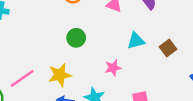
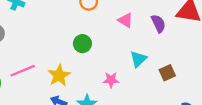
cyan triangle: (136, 41) -> (138, 59), turned -42
yellow star: (60, 75) -> (59, 75), turned -30

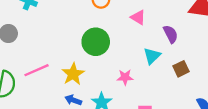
purple semicircle: (158, 24) -> (171, 34), moved
green circle: (82, 44) -> (96, 42), size x1.5

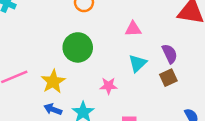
pink triangle: (138, 17) -> (133, 29), moved, turned -35
purple semicircle: (171, 34) -> (170, 54), moved

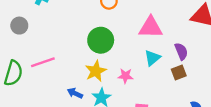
pink triangle: (133, 29) -> (151, 27), size x1.6
yellow star: (53, 82) -> (96, 71), moved

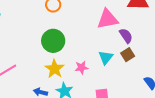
pink triangle: (151, 27) -> (108, 19), moved
cyan triangle: (152, 58) -> (106, 57), moved

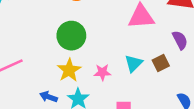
purple semicircle: (126, 36) -> (180, 40), moved

